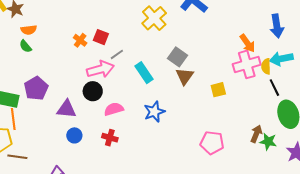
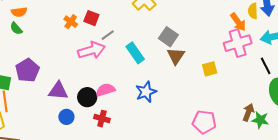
yellow semicircle: (266, 66) -> (253, 11), moved
black circle: (93, 91) -> (87, 97), moved

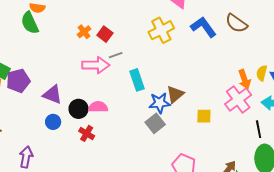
green semicircle: (16, 28) -> (30, 23), size x1.6
gray square: (168, 37) -> (155, 123), moved
pink cross: (238, 43) -> (238, 100), turned -36
purple pentagon: (27, 70) -> (18, 81), moved
blue star: (146, 92) -> (160, 103), moved

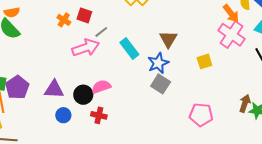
brown triangle: (175, 94) -> (168, 39), moved

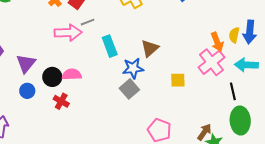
purple triangle: (54, 89) -> (26, 63), turned 50

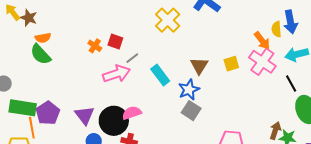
black circle: (52, 77) -> (114, 121), size x1.5
yellow square: (178, 80) -> (231, 64), moved

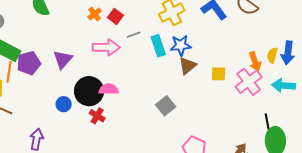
gray line: (132, 58) -> (134, 35), moved
cyan rectangle: (160, 75) -> (158, 46), moved
black line: (291, 84) -> (267, 122), moved
blue star: (189, 90) -> (181, 45), moved
purple triangle: (85, 115) -> (63, 59), moved

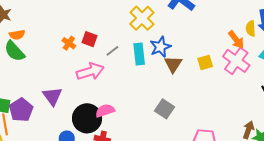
cyan rectangle: (158, 46) -> (139, 54), turned 30

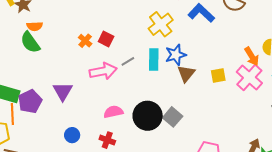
gray line: (112, 51) -> (128, 61), moved
black circle: (87, 118) -> (148, 116), moved

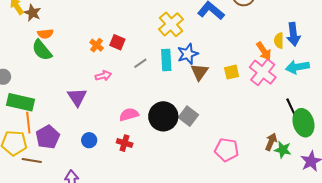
pink arrow: (103, 71) -> (103, 76), moved, size x0.6
purple pentagon: (30, 101) -> (48, 137), moved

